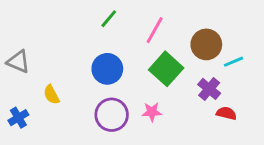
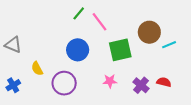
pink line: (155, 30) -> (99, 22), moved, turned -66
green square: (166, 69) -> (120, 50), turned 35
purple cross: (209, 89) -> (141, 85), moved
purple circle: (112, 115) -> (64, 83), moved

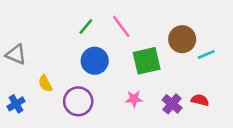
green line: (79, 13) -> (86, 27), moved

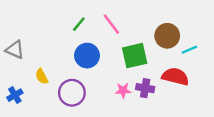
red semicircle: (200, 100) -> (175, 76), moved, size x1.6
purple cross: (172, 104) -> (145, 88), moved, turned -30

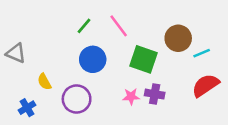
green square: (135, 56) -> (143, 59), turned 32
red semicircle: (175, 76) -> (205, 85), moved, turned -48
blue cross: (15, 95) -> (27, 108), moved

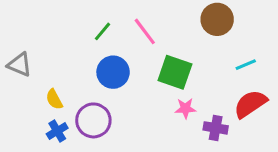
brown circle: (178, 38) -> (217, 19), moved
purple cross: (155, 94) -> (216, 128), moved
pink star: (131, 97) -> (185, 108), moved
blue cross: (27, 108) -> (57, 131), moved

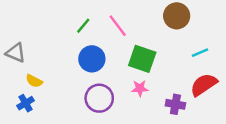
yellow semicircle: (54, 99) -> (34, 81), moved, turned -35
pink star: (185, 108) -> (140, 88), moved
purple circle: (93, 120) -> (99, 98), moved
blue cross: (57, 131) -> (26, 103), moved

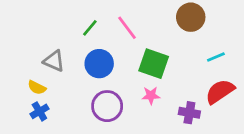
gray triangle: (16, 53) -> (54, 61), moved
blue cross: (26, 103) -> (39, 111), moved

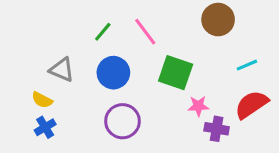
pink star: (151, 95) -> (198, 106), moved

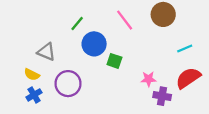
pink line: (145, 32) -> (125, 20), moved
blue circle: (113, 73) -> (94, 44), moved
green square: (176, 73) -> (114, 61), moved, size x0.6
purple circle: (122, 121) -> (68, 84), moved

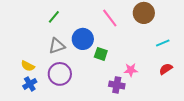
green line: (77, 24) -> (54, 17), moved
gray triangle: (46, 52) -> (57, 46), moved, turned -42
red semicircle: (188, 78) -> (166, 69), size x0.6
purple cross: (162, 96) -> (117, 85), moved

